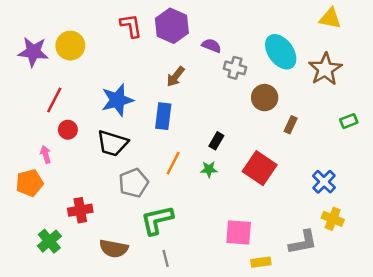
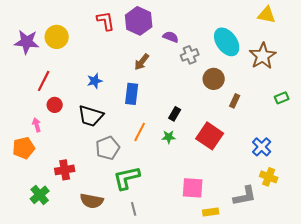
gray cross: (235, 68) -> (190, 55), turned -36
blue star: (117, 100) -> (95, 81), size x0.6

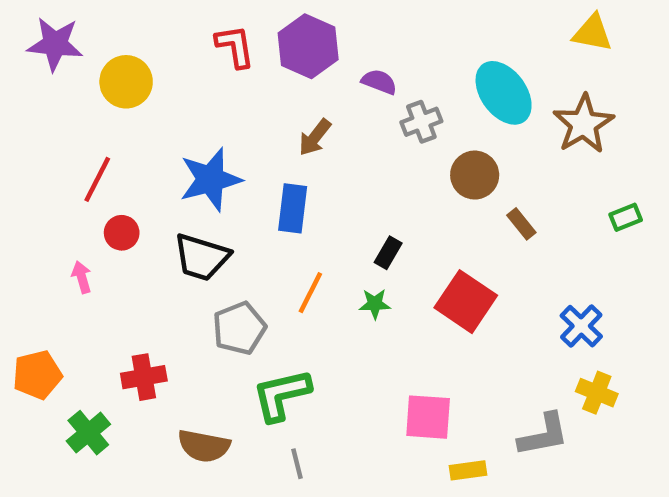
purple star: (27, 42) -> (55, 44), moved
blue star: (95, 81) -> (210, 179), size x1.8
brown rectangle: (235, 101) -> (521, 224), turned -64
orange pentagon: (24, 148) -> (37, 375), moved

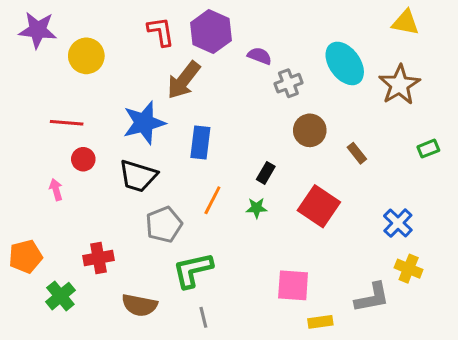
brown arrow: (315, 137) -> (184, 80), moved, size x1.5
brown circle: (475, 175) -> (310, 130), moved
red line: (97, 179) -> (67, 123), turned 68

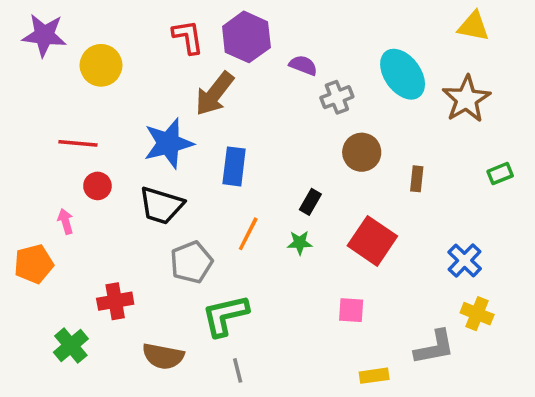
brown rectangle: (357, 153) -> (417, 179), turned 45
orange pentagon: (26, 257) -> (34, 264), moved
pink square: (293, 285) -> (351, 310), moved, size x0.7

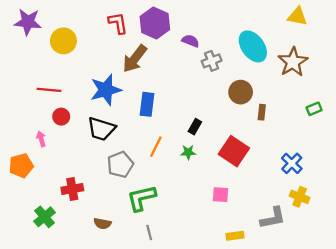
brown circle: (362, 152) -> (241, 92), moved
brown semicircle: (163, 356) -> (102, 224), size x0.7

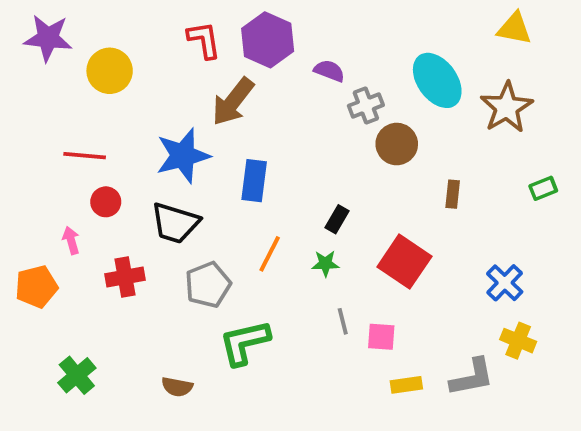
brown circle: (241, 92) -> (397, 144), moved
red cross: (72, 189) -> (125, 277), moved
gray line: (149, 232) -> (343, 321), moved
yellow rectangle: (235, 236) -> (406, 385), moved

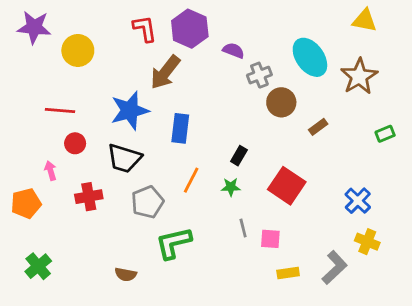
brown rectangle: (453, 194) -> (318, 127), moved, turned 48
green cross: (77, 375) -> (38, 266), moved
gray L-shape: (472, 377) -> (335, 268), turned -32

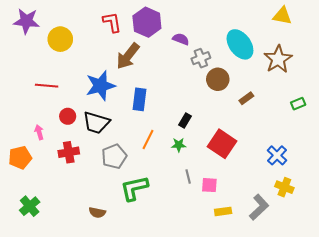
red circle: (75, 143) -> (68, 116), moved

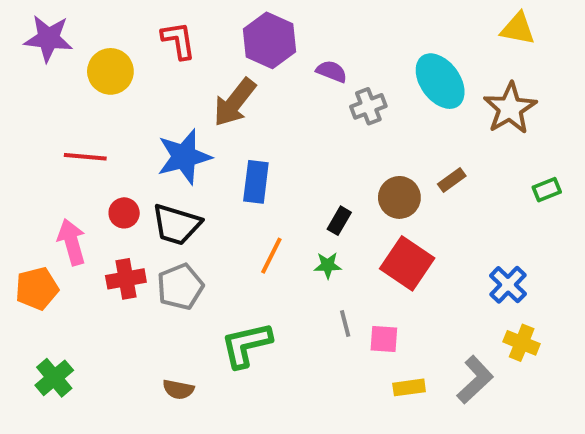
red L-shape: (112, 22) -> (178, 40), moved
brown circle: (218, 79) -> (399, 197), moved
pink arrow: (39, 132) -> (72, 242), size x1.6
gray pentagon: (114, 156) -> (180, 287), moved

